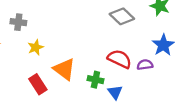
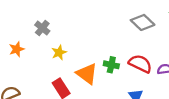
gray cross: (18, 22) -> (42, 28), turned 32
green cross: (95, 80) -> (111, 65), moved

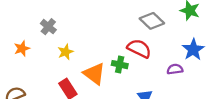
red semicircle: (140, 64) -> (139, 48), moved

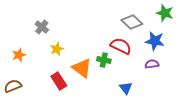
orange star: (22, 48) -> (19, 55), moved
blue star: (193, 50) -> (155, 41), moved, turned -30

